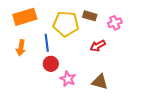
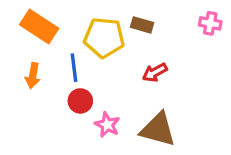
orange rectangle: (25, 17) -> (39, 27), turned 50
pink cross: (115, 23) -> (210, 23), moved, turned 32
brown triangle: (100, 82) -> (158, 129), size x1.4

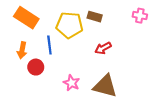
red circle: (80, 101) -> (36, 67), moved

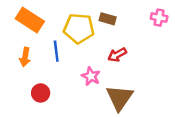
red circle: (36, 67) -> (41, 93), moved
pink star: (72, 83) -> (91, 76), moved
brown triangle: (105, 86) -> (120, 98), turned 50

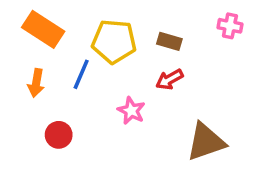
brown rectangle: (108, 19) -> (169, 41), moved
blue line: (56, 51) -> (81, 74), turned 30
brown triangle: (120, 98) -> (206, 142), moved, turned 36

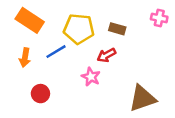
blue line: (81, 74) -> (56, 52), turned 36
red arrow: (169, 79) -> (106, 55), moved

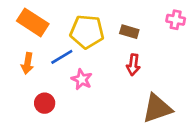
red arrow: (106, 55) -> (133, 65), moved, turned -54
pink star: (91, 77) -> (82, 79), moved

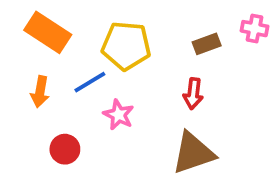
brown rectangle: (129, 32) -> (207, 44), moved, turned -36
brown triangle: (157, 108) -> (193, 153), moved

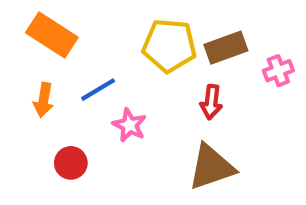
pink cross: (254, 29) -> (278, 71), moved, turned -32
brown rectangle: (207, 44) -> (226, 48), size x1.4
yellow pentagon: (126, 46) -> (169, 45), moved

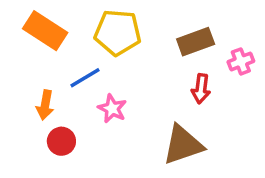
yellow pentagon: (169, 45) -> (118, 32), moved
orange arrow: (44, 100) -> (45, 105), moved
red arrow: (211, 102) -> (201, 89), moved

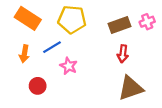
pink cross: (241, 61) -> (147, 22), moved
orange arrow: (45, 105) -> (24, 54), moved
brown triangle: (183, 145) -> (131, 88), moved

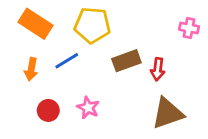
pink cross: (147, 22) -> (189, 28), turned 32
brown rectangle: (119, 25) -> (126, 61), moved
pink star: (69, 66) -> (88, 108), moved

